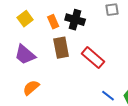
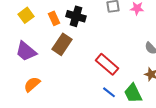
brown rectangle: (61, 48) -> (62, 44), turned 45
red rectangle: (93, 58) -> (107, 64), moved

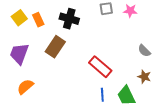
orange rectangle: (54, 18) -> (38, 20), moved
purple trapezoid: (26, 51) -> (19, 54), turned 70
blue line: (109, 92) -> (102, 95), turned 48

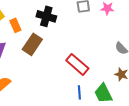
orange rectangle: (38, 20) -> (15, 25), moved

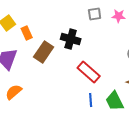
black cross: (46, 16) -> (71, 39), moved

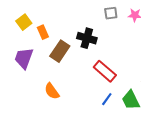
orange semicircle: (14, 92) -> (52, 91), moved, turned -84
blue line: (91, 100) -> (107, 99), turned 40

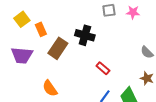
purple trapezoid: (24, 58) -> (22, 55), turned -105
red rectangle: (105, 71) -> (103, 68), size x0.6

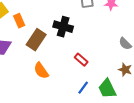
orange semicircle: (50, 88) -> (41, 71), moved

